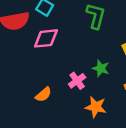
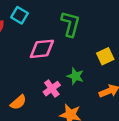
pink diamond: (46, 38) -> (42, 49), moved

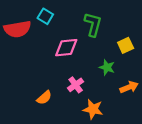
yellow square: (105, 56) -> (126, 45), moved
green star: (75, 76) -> (107, 67), moved

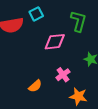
cyan square: (45, 16) -> (36, 14), turned 32

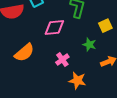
orange semicircle: (35, 86) -> (24, 53), moved, size x1.5

